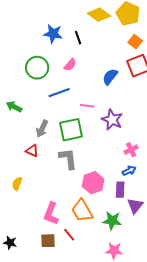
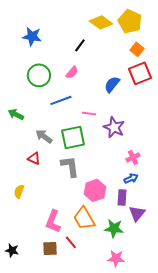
blue star: (53, 34) -> (32, 36), moved
black line: (78, 38) -> (80, 45), turned 56
gray arrow: (42, 129) -> (44, 136), turned 102

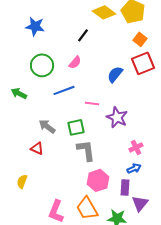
green arrow: (16, 114) -> (19, 93), moved
green square: (73, 137) -> (76, 127), size x0.7
gray L-shape: (70, 166) -> (86, 150), moved

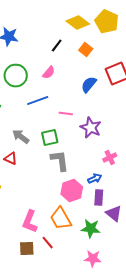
orange square: (140, 39) -> (86, 50), moved
blue arrow: (134, 168) -> (95, 179), moved
purple triangle: (140, 203) -> (114, 214), turned -30

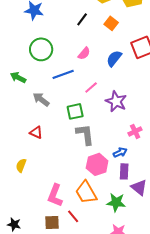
pink semicircle: (49, 73) -> (84, 53), moved
pink line: (66, 114) -> (91, 87), turned -48
gray arrow: (21, 137) -> (41, 99), moved

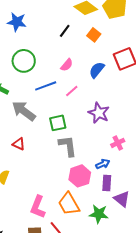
pink line: (91, 87) -> (72, 91), moved
gray arrow: (41, 99) -> (24, 111), size x1.4

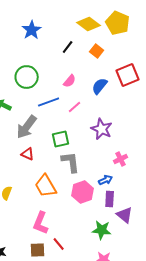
blue star: (17, 22) -> (32, 30), moved, turned 30
gray arrow: (24, 111) -> (27, 127), turned -90
red triangle: (19, 144) -> (28, 154), moved
orange trapezoid: (69, 204) -> (46, 186), moved

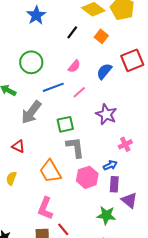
red triangle: (28, 154) -> (18, 146), moved

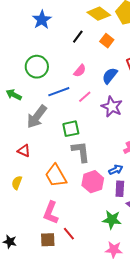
purple star: (106, 114) -> (112, 107), moved

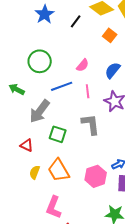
black line: (78, 37) -> (76, 21), moved
pink line: (85, 97) -> (88, 91), turned -56
green square: (71, 129) -> (58, 134), moved, turned 30
gray L-shape: (81, 152) -> (91, 124), moved
yellow semicircle: (17, 183) -> (35, 172), moved

